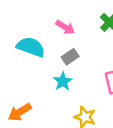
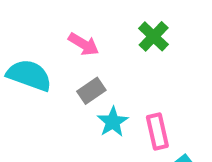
cyan star: (63, 81) -> (113, 122), moved

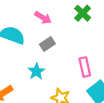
cyan star: (113, 122) -> (36, 71), moved

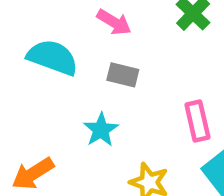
gray rectangle: (47, 44) -> (123, 75), turned 48

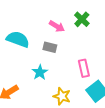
pink arrow: (114, 22) -> (57, 26), moved

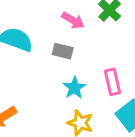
cyan star: (40, 72) -> (74, 88), moved

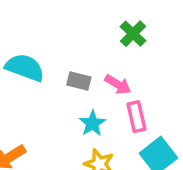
pink arrow: (73, 20) -> (118, 84), moved

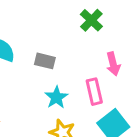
pink arrow: (118, 84) -> (113, 64), moved, turned 45

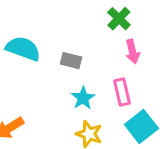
pink arrow: (113, 64) -> (132, 52), moved

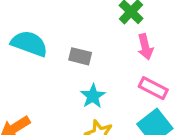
pink rectangle: (122, 92) -> (153, 88), moved, turned -50

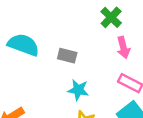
cyan star: (93, 96) -> (78, 90), turned -30

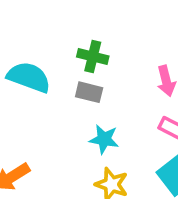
green cross: (111, 17) -> (93, 56), moved, turned -30

